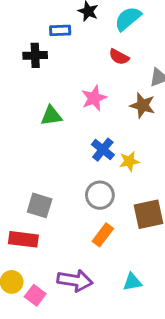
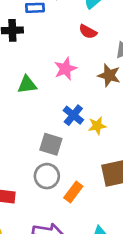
gray circle: (100, 195) -> (47, 176), moved
gray square: (40, 205) -> (51, 144), moved

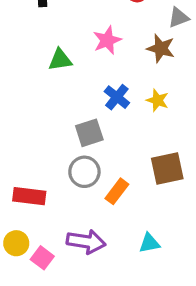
yellow star: (97, 126) -> (157, 100), moved, turned 30
gray square: (51, 144) -> (89, 133), turned -35

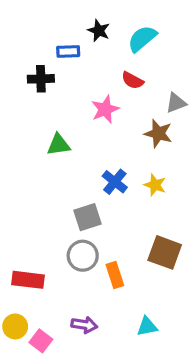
pink star: (107, 40) -> (105, 109), moved
brown square: (167, 169) -> (165, 252), turned 32
orange rectangle: (117, 191) -> (115, 275), turned -55
purple arrow: (86, 242) -> (84, 325), size x0.7

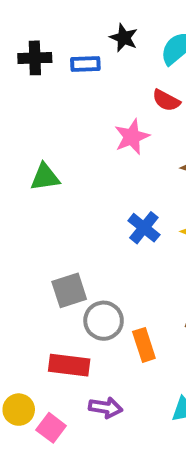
black cross: (41, 79) -> (35, 58), moved
green triangle: (59, 145) -> (45, 177), moved
gray square: (88, 217) -> (69, 290), moved
red rectangle: (28, 280) -> (69, 365), moved

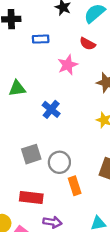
blue rectangle: (85, 64) -> (41, 39), moved
blue cross: (144, 228) -> (51, 109), moved
gray circle: (104, 321) -> (59, 162), moved

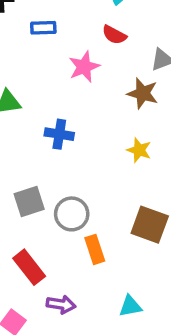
blue cross: (51, 109) -> (59, 134), turned -30
red rectangle: (31, 197) -> (29, 267), turned 45

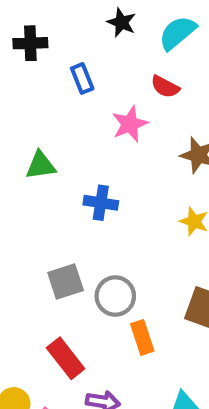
blue rectangle: (43, 28) -> (82, 78), turned 70

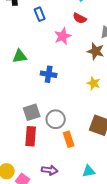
red rectangle: (66, 358) -> (31, 136), moved, turned 42

